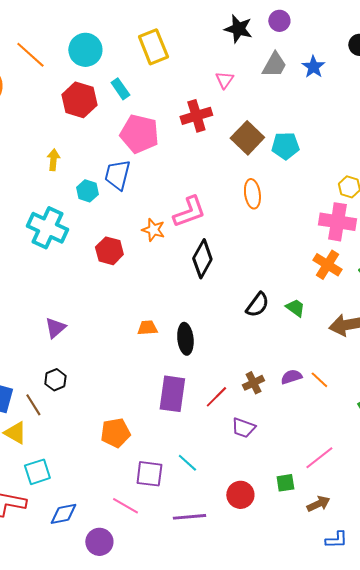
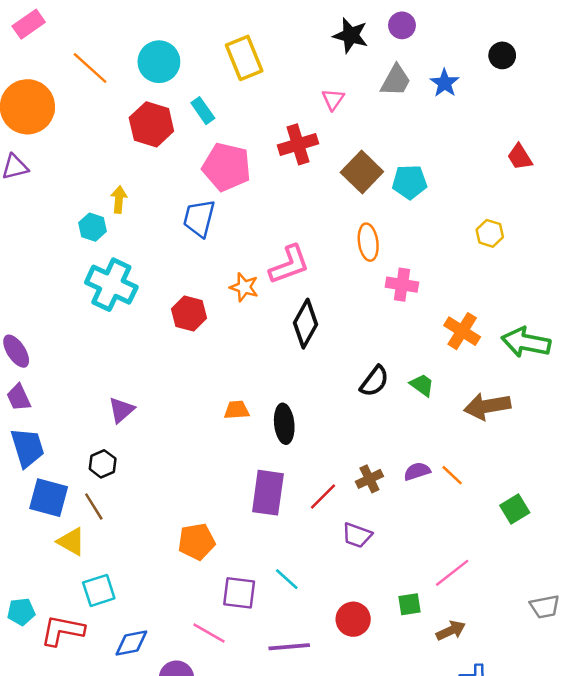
cyan hexagon: (87, 191) -> (93, 227), moved
pink cross: (337, 222) -> (402, 285), moved, size x0.7
black hexagon: (55, 380) -> (103, 464), moved

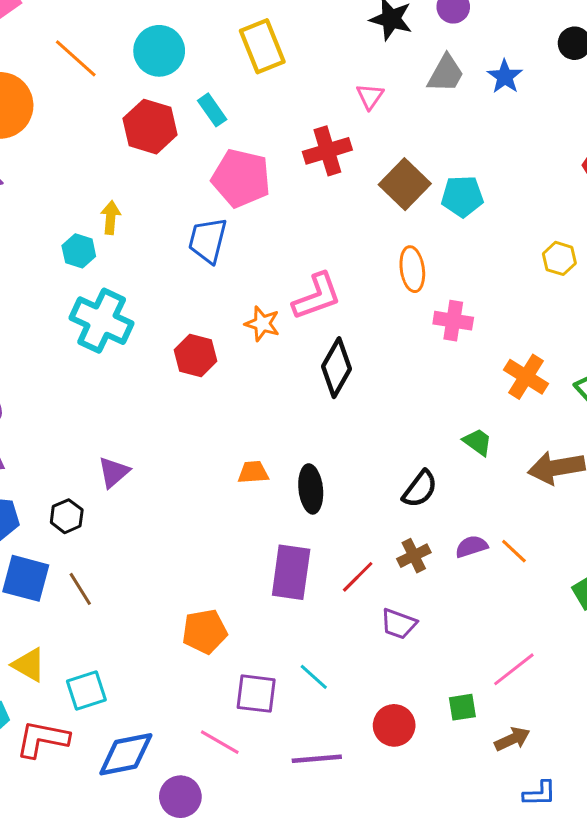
black semicircle: (374, 381) -> (420, 489), moved
black hexagon: (103, 464) -> (67, 516), moved
yellow triangle: (71, 542) -> (29, 665), moved
blue diamond: (131, 643) -> (126, 754), size x1.4

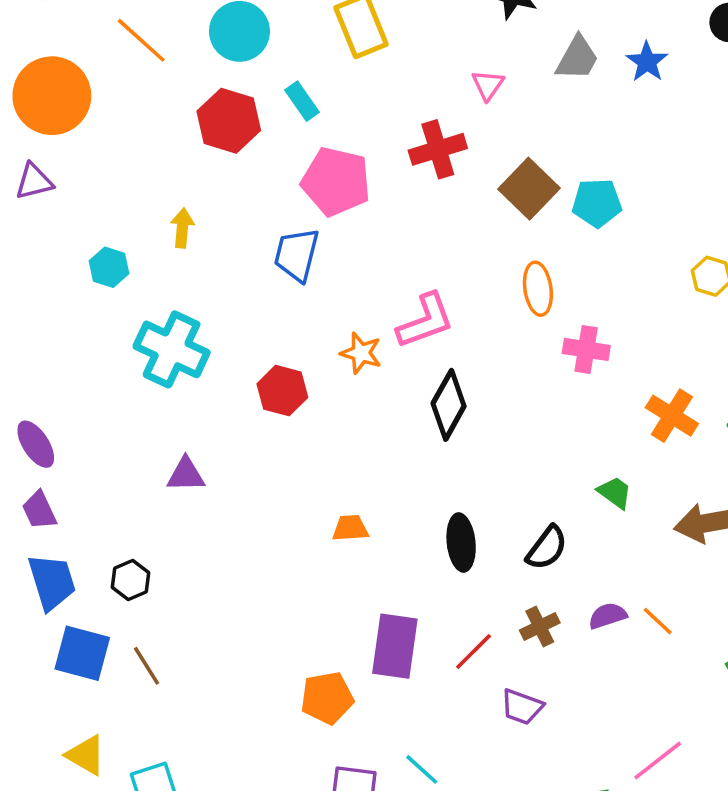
cyan hexagon: (79, 251) -> (109, 267), moved
purple triangle: (114, 472) -> (186, 475), moved, turned 40
black ellipse: (311, 489) -> (461, 542), moved
orange pentagon: (205, 631) -> (327, 698), moved

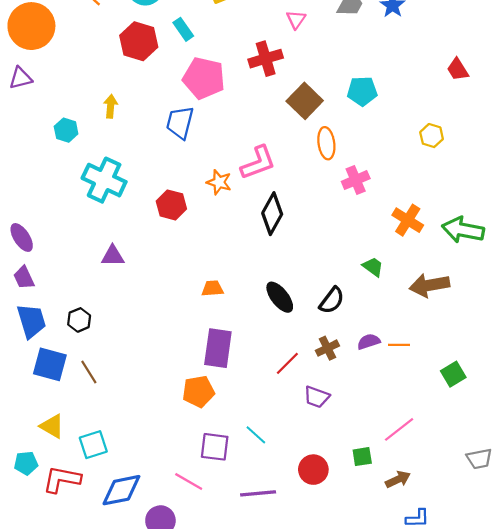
brown square: (529, 189) -> (305, 101), moved
pink cross: (586, 349) -> (356, 180), turned -32
black ellipse: (461, 542) -> (280, 297), turned -32
orange line: (658, 621) -> (399, 345), turned -42
purple rectangle: (395, 646) -> (218, 348), moved

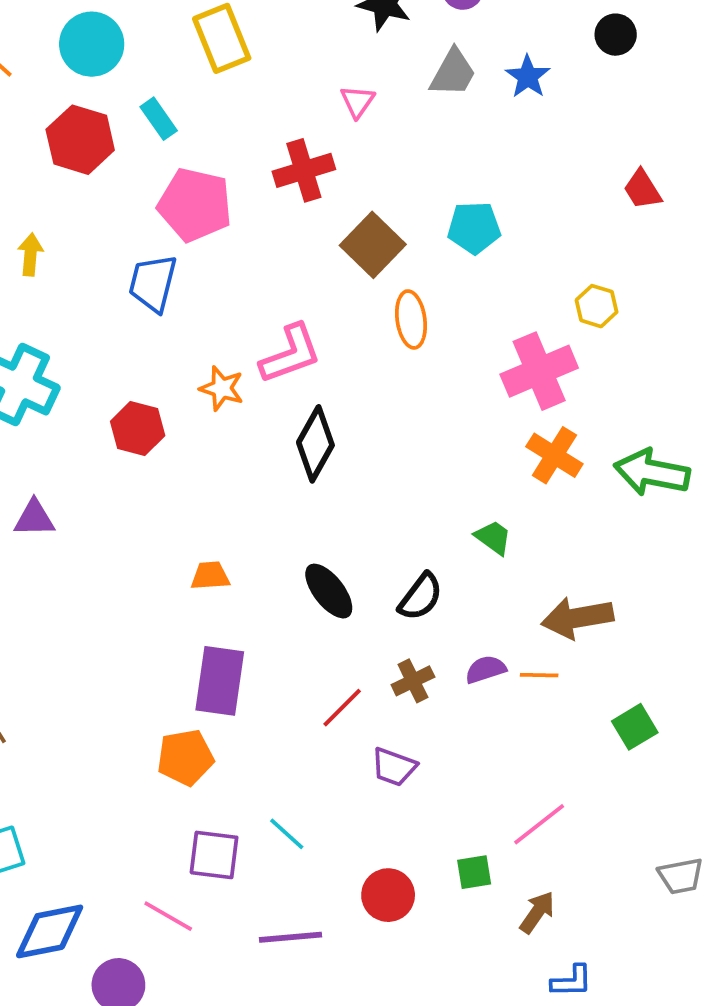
pink cross: (356, 180) -> (539, 371), moved, size x1.5
brown arrow: (429, 285) -> (577, 618), moved
brown arrow: (398, 479) -> (537, 912), turned -30

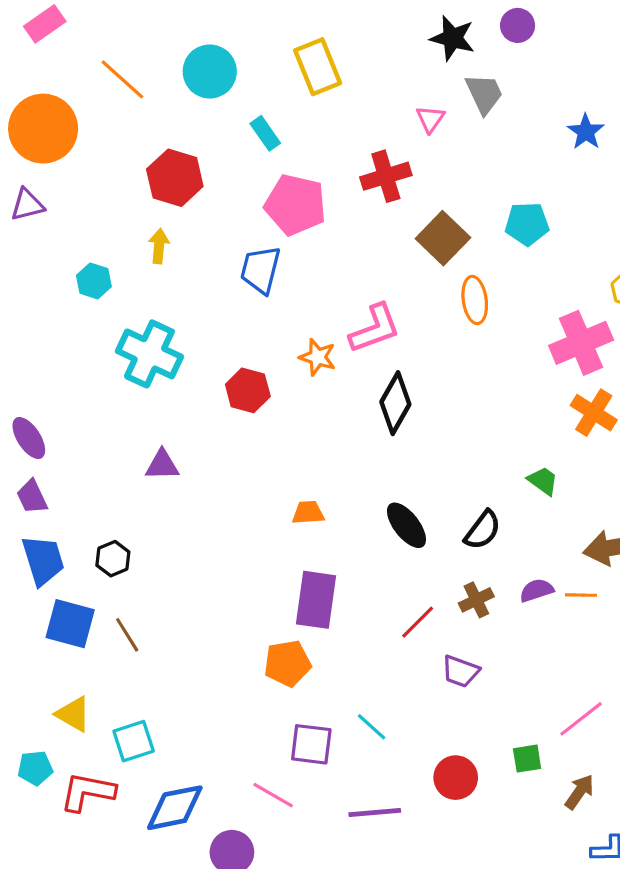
gray trapezoid: (453, 73) -> (484, 94), moved, turned -54
blue star: (528, 77) -> (586, 132), moved
red hexagon: (80, 140) -> (175, 178), moved

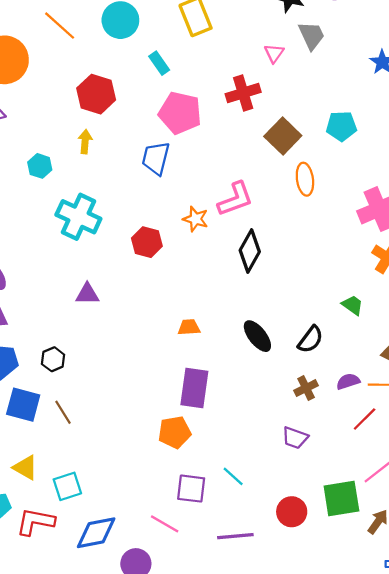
red line: (418, 622) -> (365, 419), moved
green square: (527, 759) -> (341, 498), size x1.8

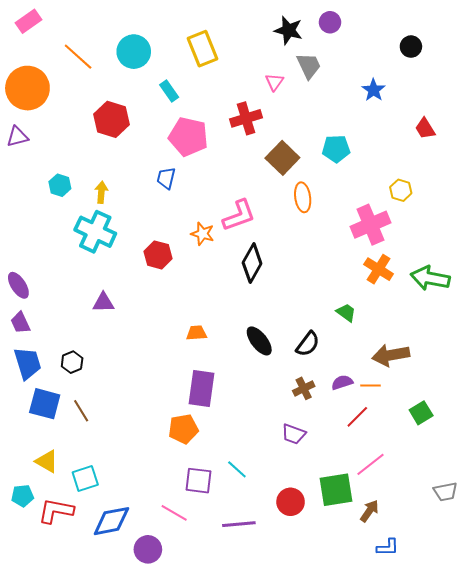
yellow arrow: (85, 142) -> (101, 192), moved
blue trapezoid: (156, 158) -> (166, 178), size x0.7

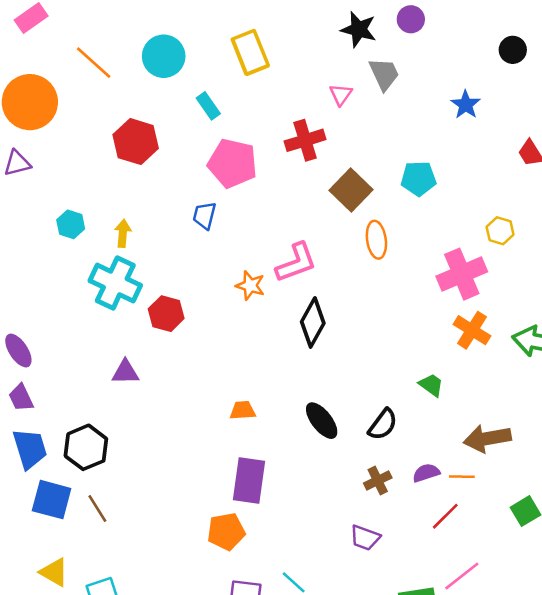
red hexagon: (158, 255) -> (166, 314), moved
black hexagon: (72, 362) -> (86, 447), size x1.6

